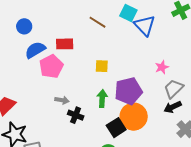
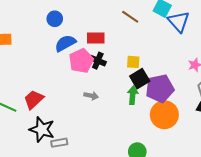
black cross: (76, 115) -> (98, 61), moved
black square: (116, 128) -> (140, 79), moved

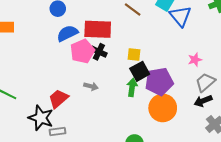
red rectangle: (96, 38) -> (98, 29), size x1.5
red trapezoid: (34, 99) -> (58, 99), moved

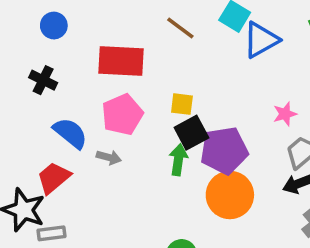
blue triangle: (180, 16) -> (261, 40), turned 40
blue semicircle: (67, 33) -> (70, 133), moved, turned 65
pink pentagon: (82, 51) -> (122, 115), moved
black cross: (99, 52) -> (43, 80), moved

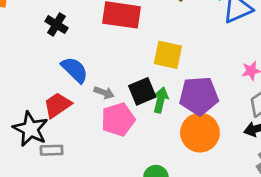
yellow square: (182, 104) -> (168, 55), size x1.5
pink pentagon: (122, 115) -> (118, 120), moved
black square: (191, 133) -> (142, 91), moved

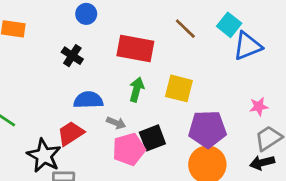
blue semicircle: (75, 70) -> (88, 100), turned -48
black square: (142, 91) -> (152, 138), moved
green arrow: (161, 100) -> (137, 90), moved

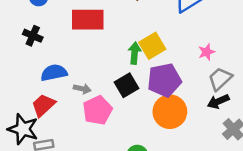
yellow square: (179, 88) -> (152, 46), moved, turned -35
green arrow: (137, 90) -> (135, 53), moved
black square: (152, 138) -> (126, 85), moved

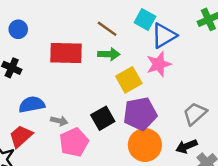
pink star: (207, 52) -> (159, 64), moved, size x1.5
green arrow: (135, 53) -> (109, 54), moved, turned 85
black arrow: (218, 101) -> (186, 146), moved

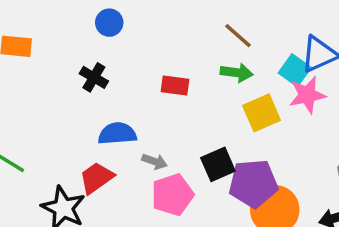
cyan square: (145, 20) -> (295, 70), moved
red rectangle: (66, 53) -> (175, 85), moved, size x0.6
purple pentagon: (140, 114) -> (253, 183), moved

